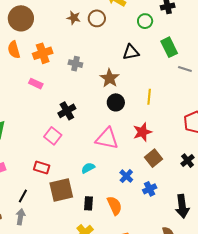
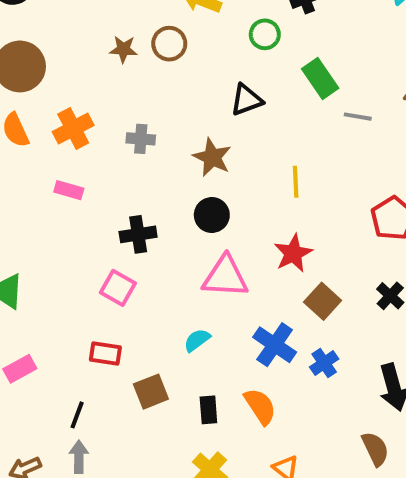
black circle: (116, 102) -> (212, 215), moved
black cross: (67, 111) -> (138, 234), turned 30
blue cross: (126, 176) -> (275, 345), size x1.5
brown square: (61, 190) -> (151, 392), size x0.7

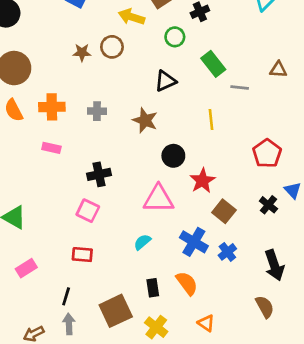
orange cross: (73, 128) -> (52, 107), turned 30
yellow line: (296, 182) -> (211, 119), moved
black circle: (212, 215) -> (173, 156), moved
brown square: (151, 392) -> (116, 311), moved, size x1.4

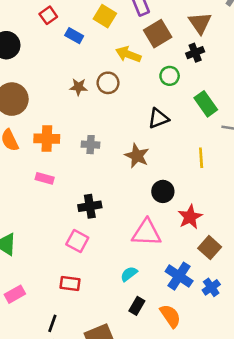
black rectangle: (153, 288) -> (137, 306), moved, turned 36

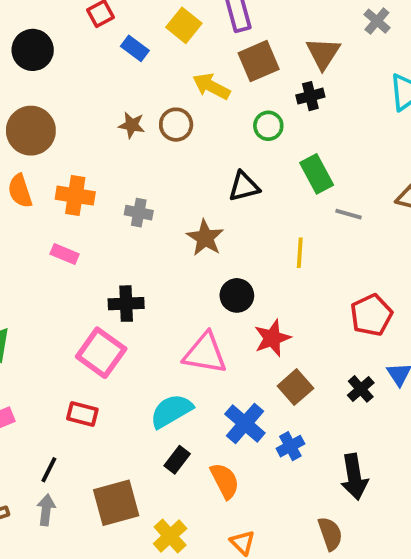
pink square: (77, 241) -> (101, 353), size x1.4
cyan semicircle: (129, 274) -> (171, 411), size x1.6

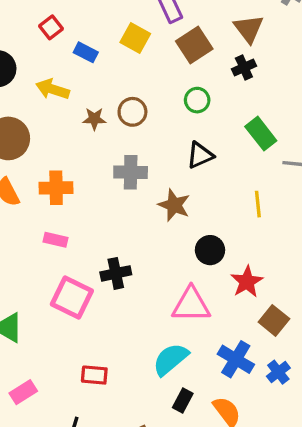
yellow square: (184, 25) -> (135, 38), moved
yellow arrow: (211, 86) -> (53, 89), moved
green circle: (268, 126) -> (197, 100), moved
gray cross: (139, 213) -> (131, 172), moved, size x1.4
pink square: (101, 353) -> (72, 298), moved

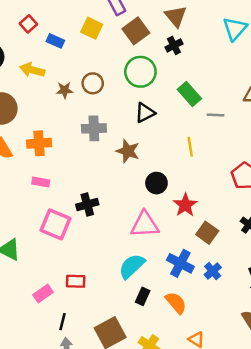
green circle: (197, 100) -> (140, 72), size x1.6
pink rectangle: (23, 392) -> (43, 294), moved

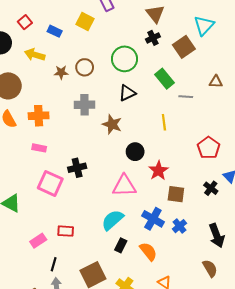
red square: (28, 24) -> (25, 22), moved
brown square: (136, 31) -> (184, 47), moved
brown square: (207, 233) -> (176, 194), turned -30

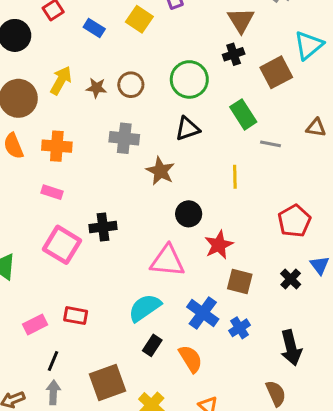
yellow arrow: (35, 55) -> (61, 81), moved, turned 96

